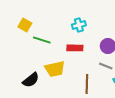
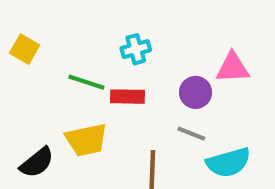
green line: (42, 40) -> (86, 82), moved

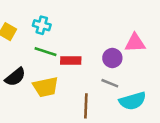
cyan cross: (136, 49) -> (42, 25), moved, turned 30
black semicircle: (37, 162) -> (15, 77), moved

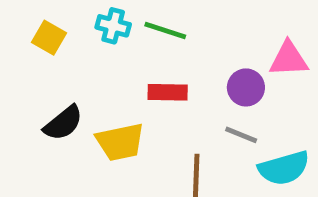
green line: (46, 52) -> (165, 31), moved

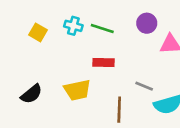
purple circle: (246, 87) -> (147, 23), moved
black semicircle: (63, 123) -> (31, 94), moved

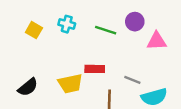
green line: (102, 28) -> (106, 30), moved
red rectangle: (104, 63) -> (95, 69), moved

